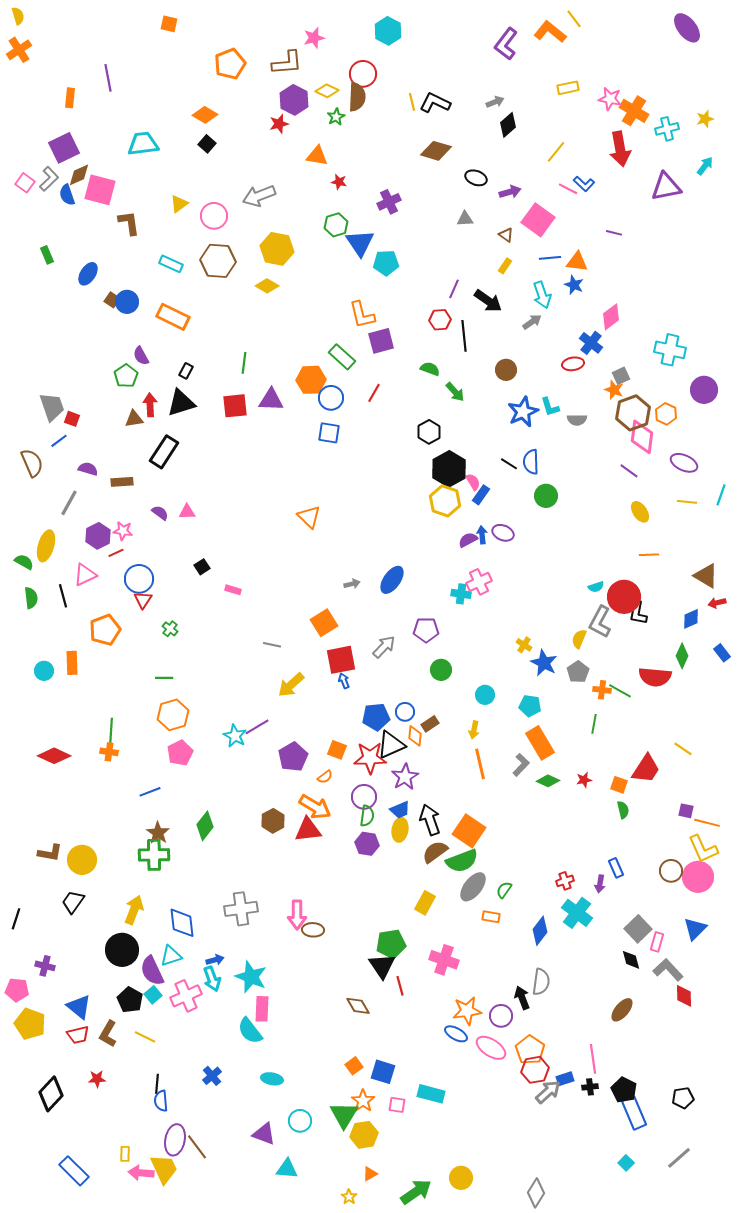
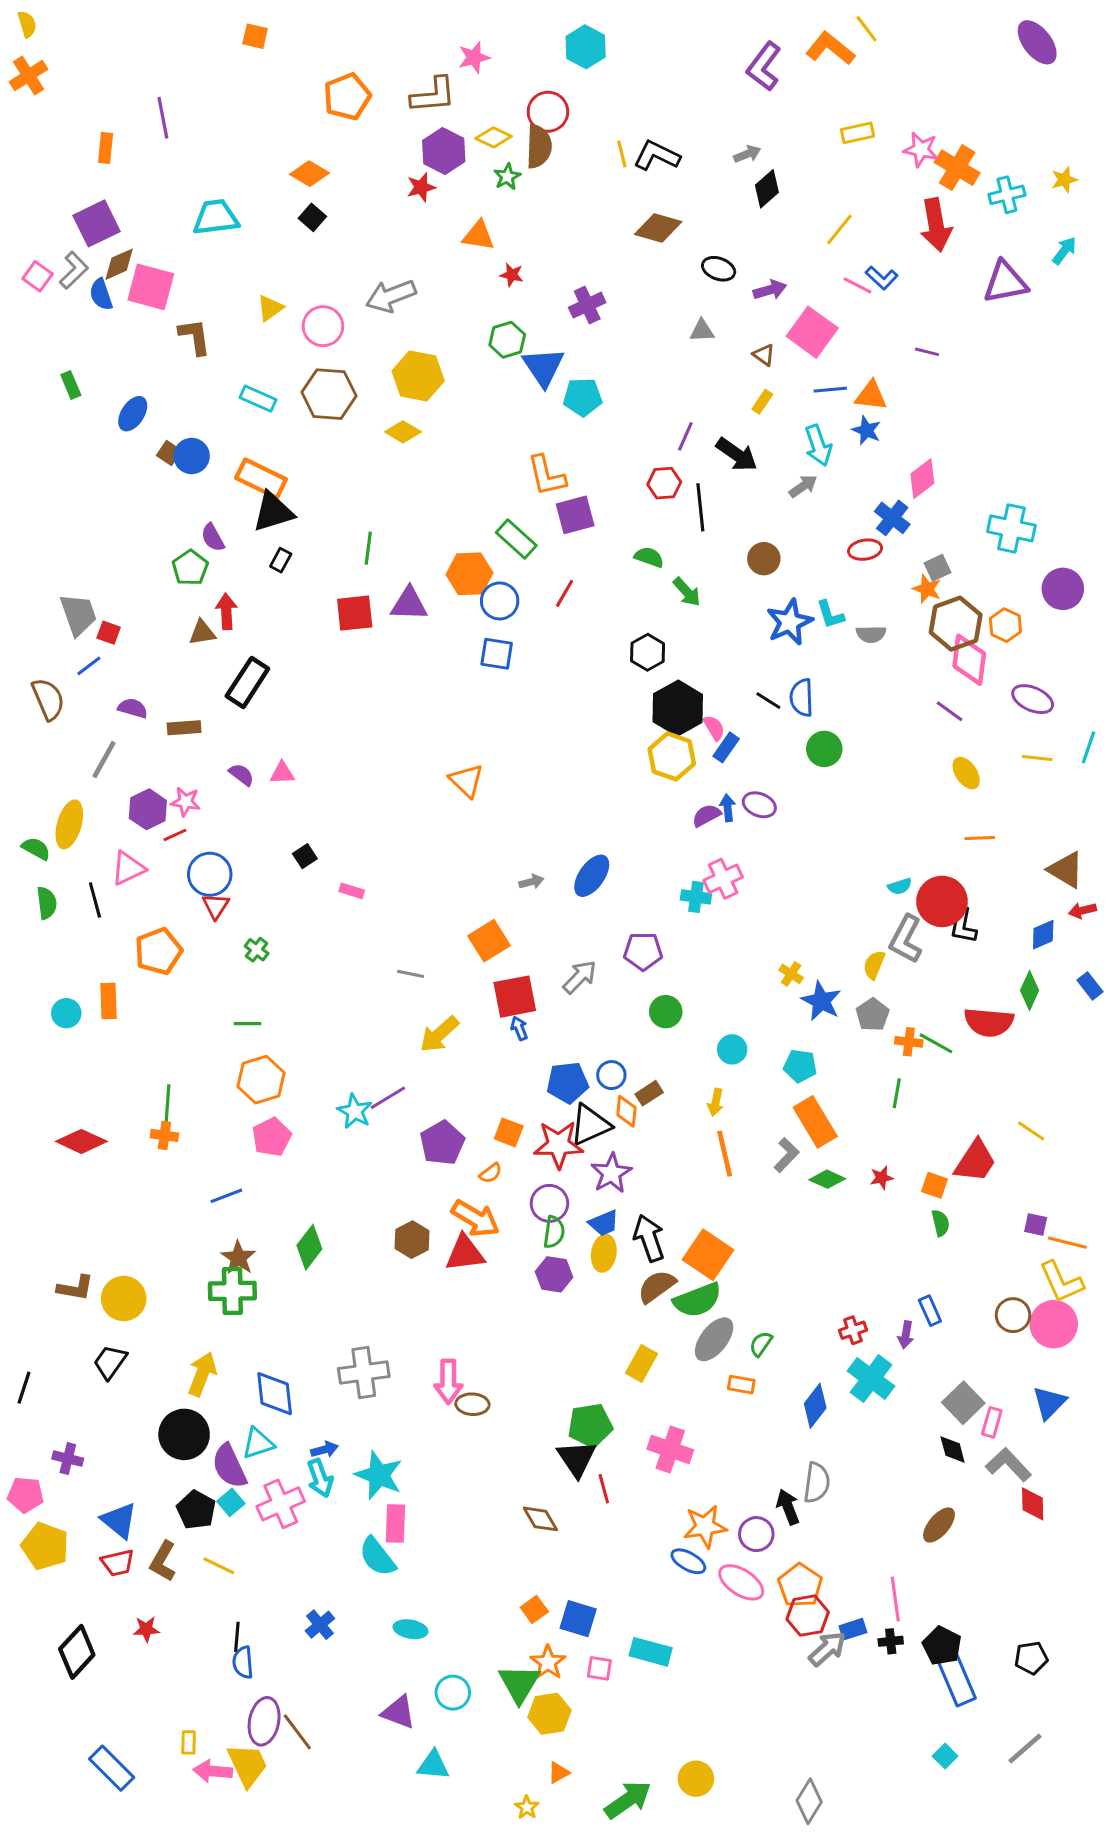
black triangle: (181, 403) -> (273, 512), moved

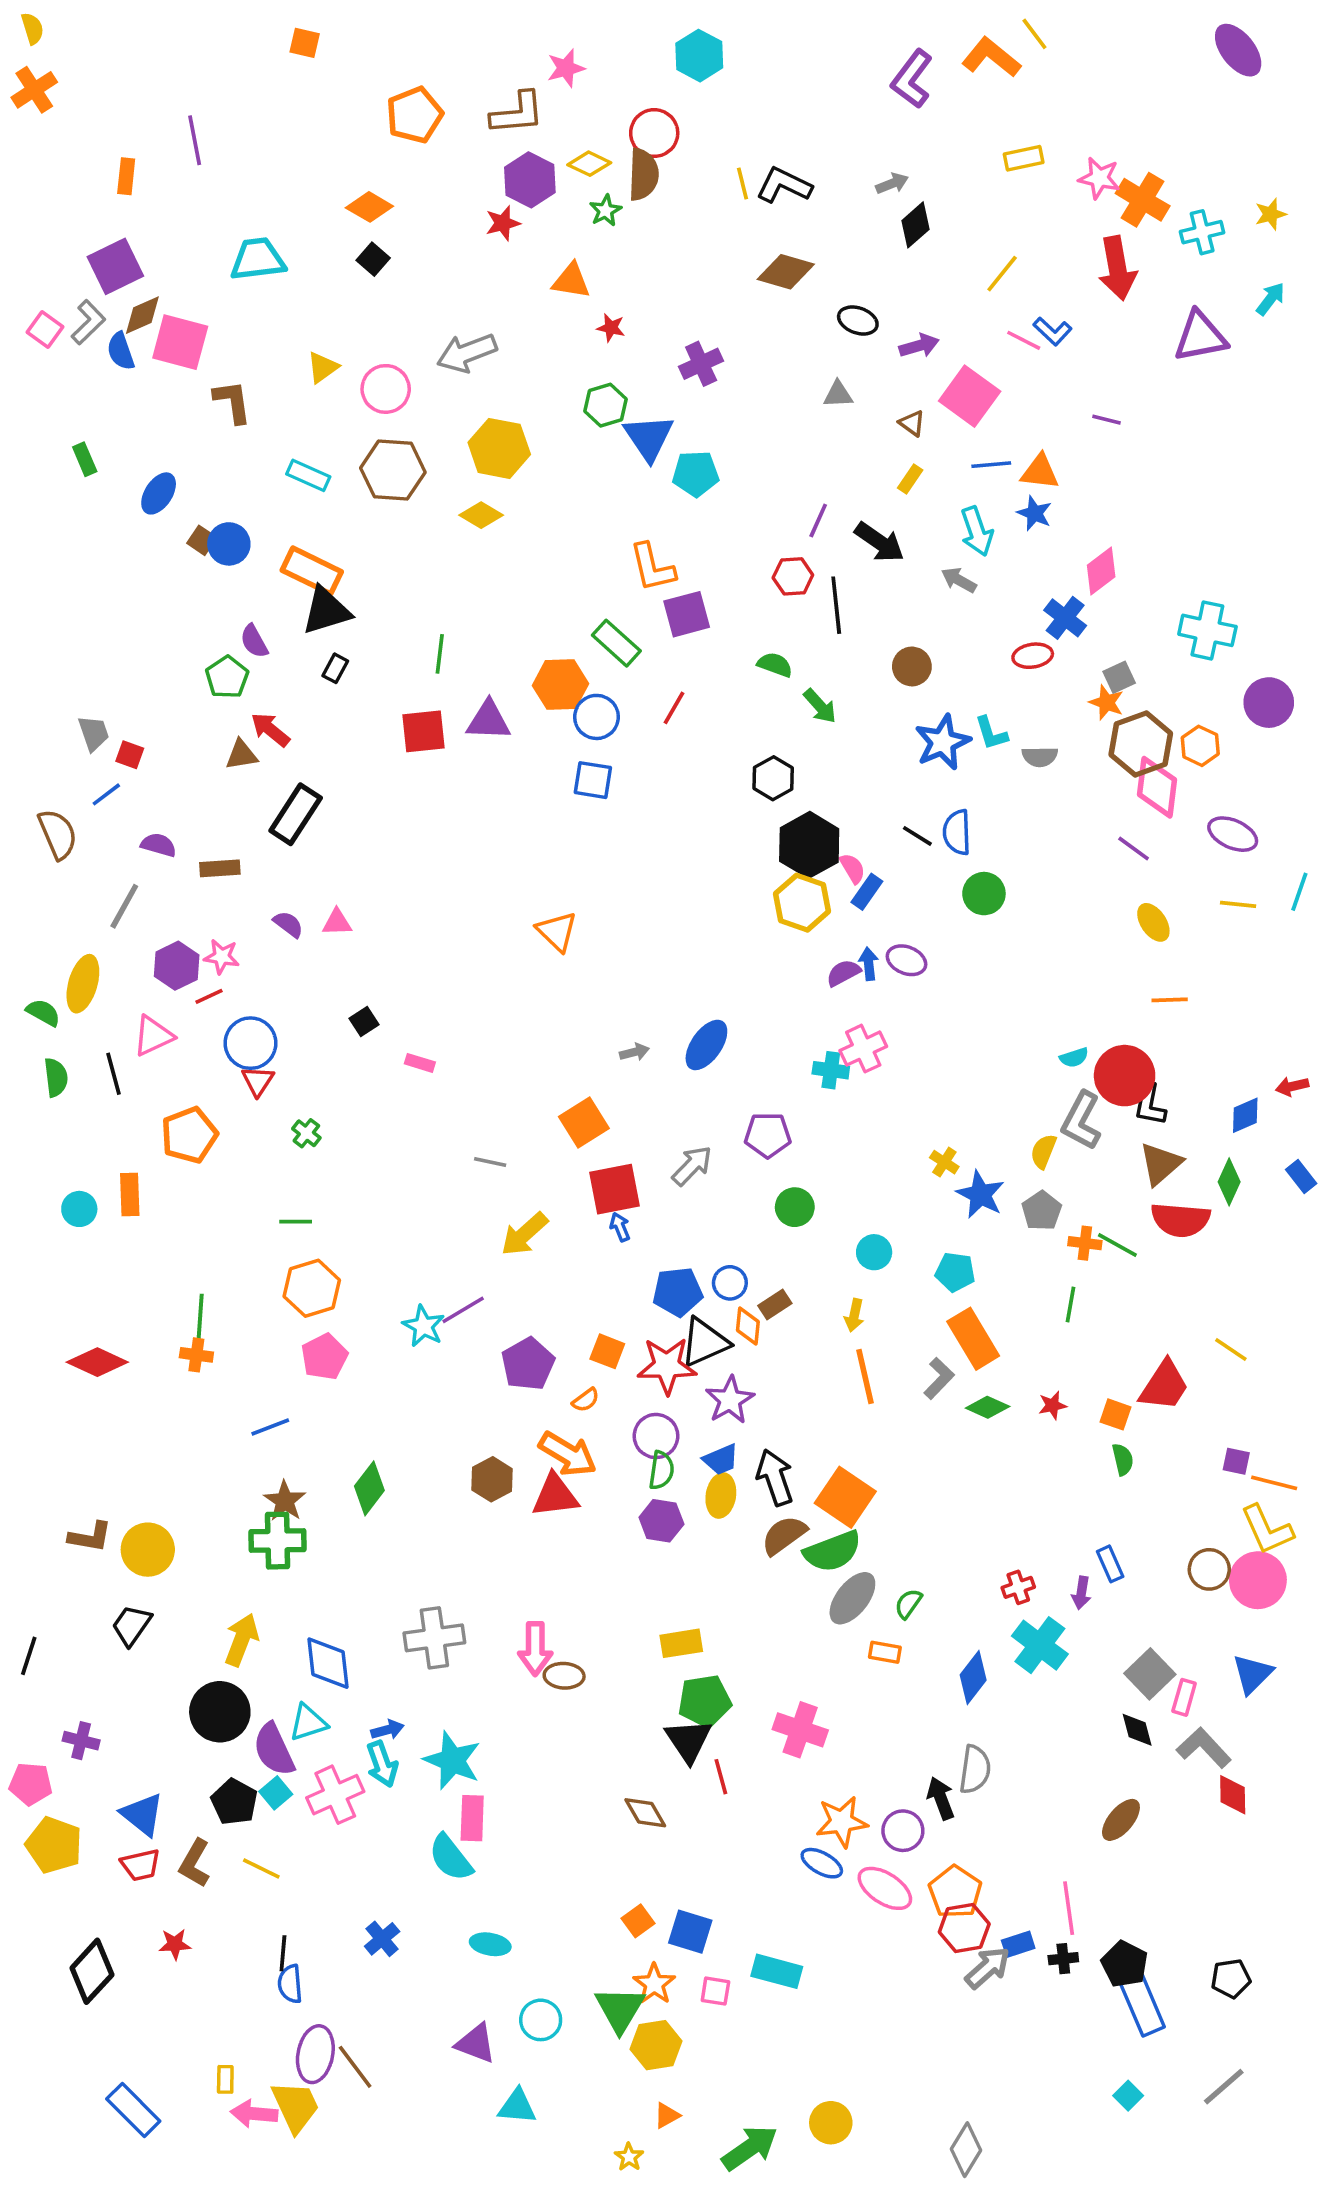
gray arrow: (803, 486) -> (959, 580), turned -116
red arrow: (226, 612) -> (270, 730), turned -48
gray trapezoid: (78, 615) -> (94, 733), size x0.7
brown triangle: (1066, 870) -> (1161, 1164), moved, turned 48
yellow rectangle: (642, 1363) -> (681, 1643), moved, turned 52

